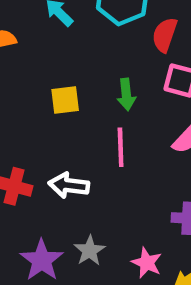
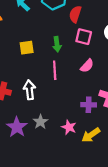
white arrow: (69, 185) -> (29, 90), turned 78

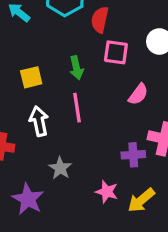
pink semicircle: (87, 66) -> (138, 94), moved
white arrow: (29, 90) -> (39, 121), moved
gray star: (40, 122) -> (60, 168), moved

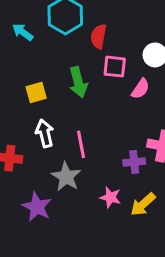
green arrow: (76, 68) -> (78, 82), size x1.4
pink semicircle: (138, 94) -> (140, 89), moved
pink line: (77, 108) -> (81, 144), moved
gray star: (60, 168) -> (66, 177), size x1.4

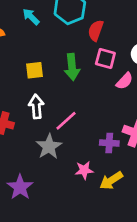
pink line: (81, 144) -> (66, 121), turned 50
pink star: (110, 197) -> (84, 170), turned -30
purple star: (37, 207) -> (20, 187), moved

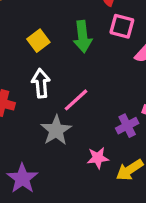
yellow square: (34, 70) -> (38, 41), turned -30
purple cross: (109, 143) -> (127, 126), turned -30

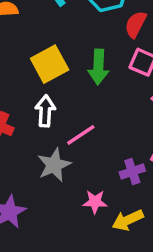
yellow square: (38, 41) -> (50, 64), size x1.5

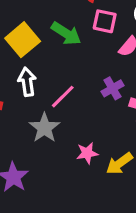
green arrow: (98, 67) -> (66, 33), turned -48
purple cross: (132, 172) -> (112, 88), moved

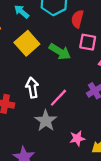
yellow square: (23, 40) -> (27, 43), moved

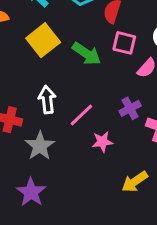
gray star: (46, 121) -> (40, 146), moved
pink star: (77, 138) -> (102, 142), moved

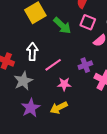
yellow arrow: (135, 182) -> (59, 108), moved
purple star: (31, 192) -> (31, 108), moved

